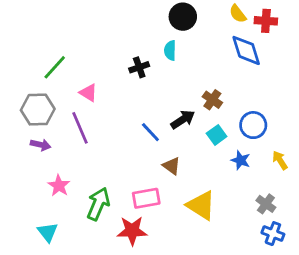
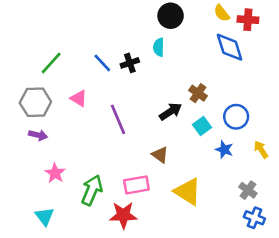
pink triangle: (88, 93) -> (79, 98), moved
purple line: (80, 128) -> (118, 119), moved
blue line: (150, 132) -> (102, 63), moved

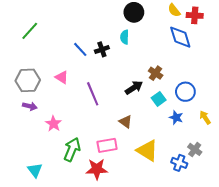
green line: (51, 63) -> (30, 31), moved
pink star: (55, 173) -> (53, 124), moved
blue cross: (254, 218) -> (179, 163), moved

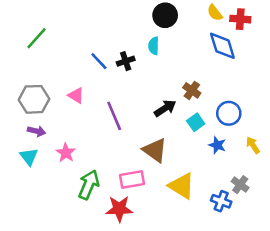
brown triangle: (126, 122) -> (155, 150), size x1.5
cyan triangle: (35, 170) -> (29, 157), moved

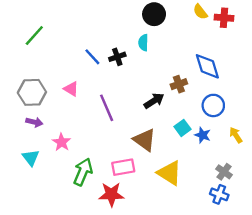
blue diamond: (222, 46) -> (207, 66), moved
brown cross: (192, 90) -> (179, 84), turned 35
cyan square: (196, 122) -> (182, 128), moved
cyan triangle: (29, 157) -> (31, 158), moved
blue cross: (221, 201) -> (219, 194), moved

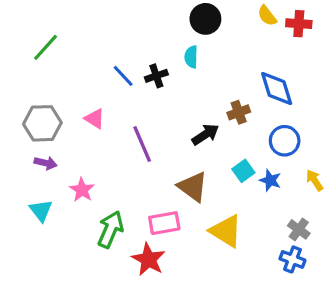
red star: (111, 194) -> (148, 259), turned 30

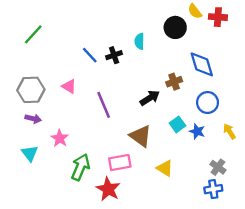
black circle: (205, 19) -> (175, 27), moved
yellow triangle: (226, 231) -> (165, 168), size x0.7
blue cross: (292, 259) -> (213, 189), turned -30

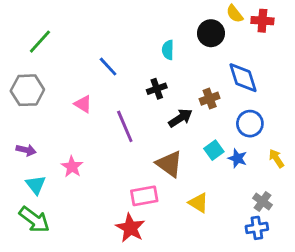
black cross: (114, 55) -> (157, 89), moved
gray hexagon: (31, 90) -> (27, 90), moved
purple arrow: (33, 119) -> (26, 150), moved
green arrow: (81, 167) -> (34, 220), moved, turned 104

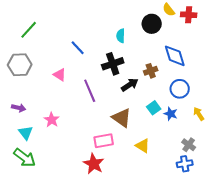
black cross: (157, 89) -> (113, 64), size x1.5

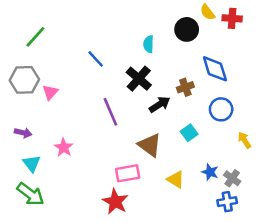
black cross: (113, 64) -> (139, 79), turned -30
pink triangle: (60, 75) -> (50, 92), moved, turned 40
blue star: (171, 114) -> (210, 172), moved

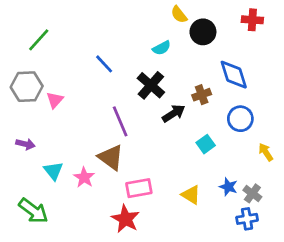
yellow semicircle: (208, 12) -> (179, 15), moved
cyan semicircle: (149, 44) -> (162, 48), turned -119
brown triangle: (150, 145) -> (111, 157), moved
pink star: (64, 147) -> (84, 177), moved
cyan triangle: (32, 163) -> (53, 171), moved

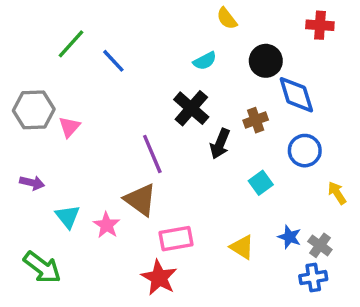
black circle: (203, 32) -> (266, 61), moved
green line: (39, 40) -> (71, 44), moved
blue line: (104, 64) -> (113, 61), moved
black arrow: (174, 113) -> (220, 144), turned 145

